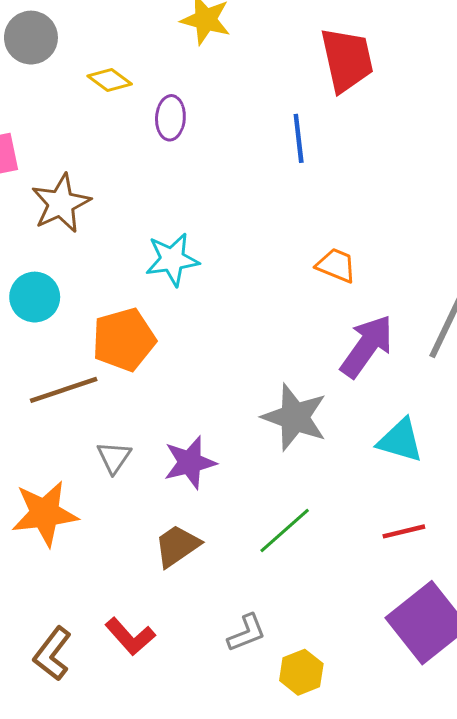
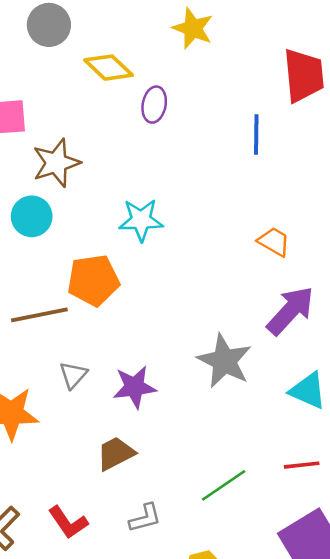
yellow diamond: (110, 80) -> (109, 68), size x1.4
cyan circle: (35, 297) -> (32, 216), moved
green line: (285, 530) -> (224, 485), moved
gray L-shape: (246, 633) -> (145, 518), moved

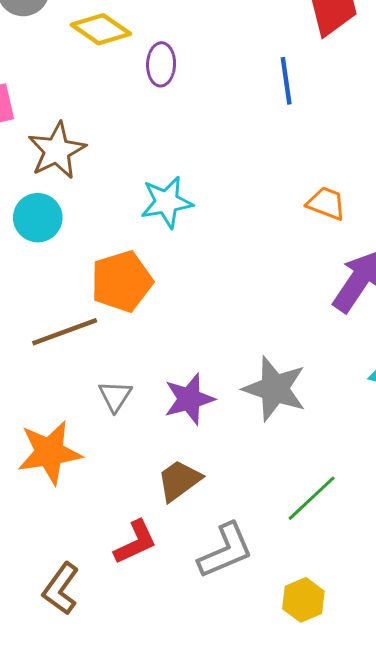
gray star: (224, 361) -> (275, 389), moved
gray L-shape: (145, 518) -> (226, 551), size x1.5
red L-shape: (68, 522) -> (135, 542), moved, turned -72

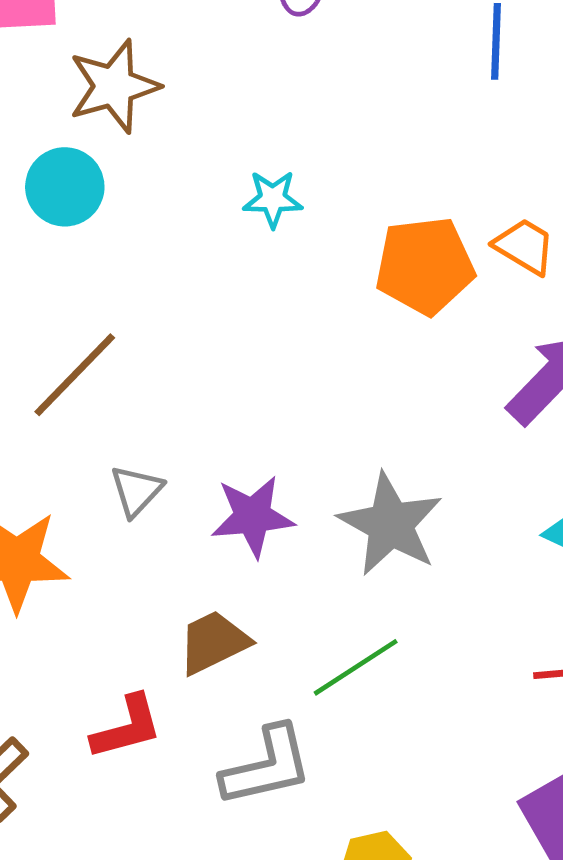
cyan star: (167, 202) -> (273, 199), size x0.7
orange pentagon: (122, 281) -> (425, 266), moved
brown line: (65, 332) -> (75, 375), turned -36
green line: (312, 498) -> (356, 667), moved

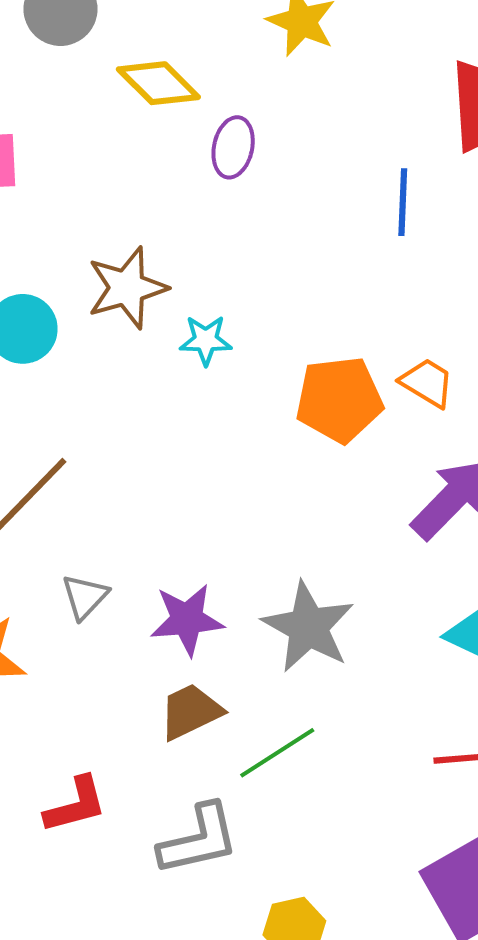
brown star: (114, 86) -> (127, 288), moved
brown trapezoid: (214, 642) -> (191, 712), moved

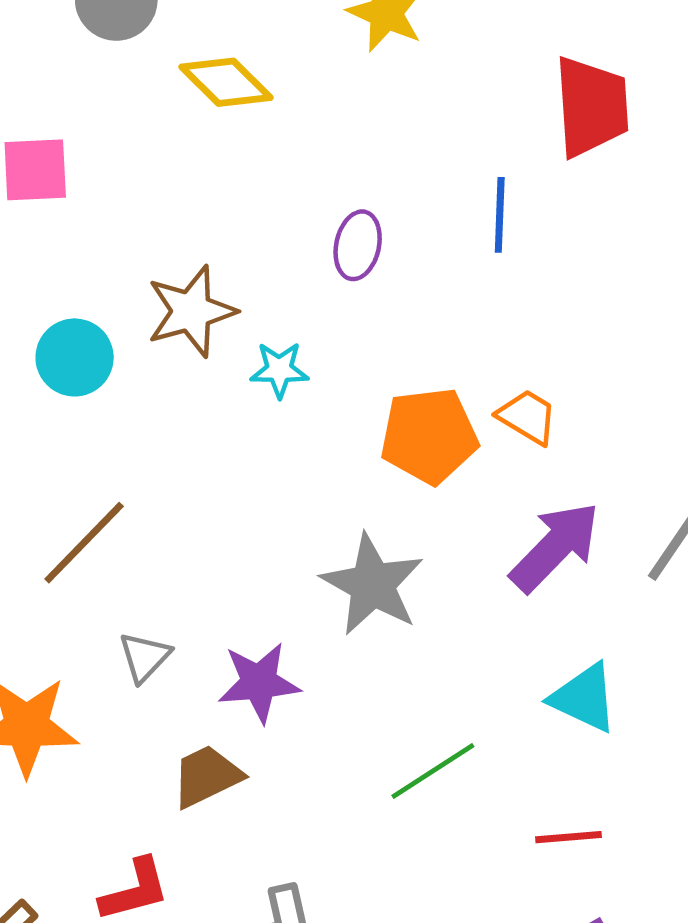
purple ellipse: (233, 147) -> (358, 245), moved
gray star: (308, 627) -> (372, 585), moved
brown trapezoid: (191, 712) -> (207, 776), moved
green line: (277, 753) -> (433, 771), moved

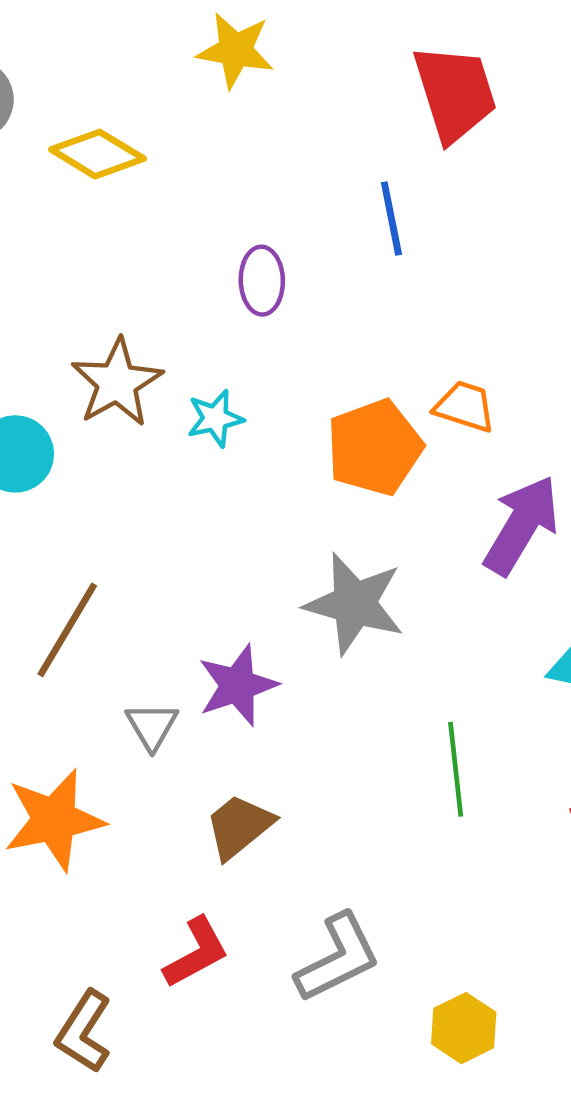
purple star: (259, 682) -> (238, 685), moved
green line: (433, 771) -> (456, 769), turned -50

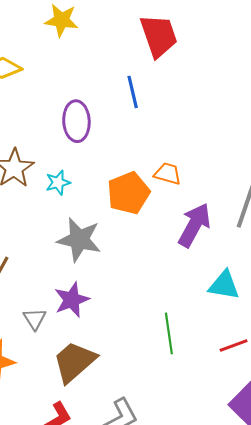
purple ellipse: (262, 281) -> (76, 121), size x1.4
gray star: (354, 604) -> (79, 240), moved
brown trapezoid: (239, 826) -> (74, 362), size x1.4

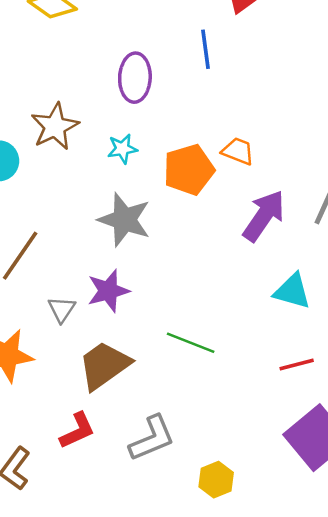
cyan star: (58, 183) -> (122, 149), moved
green line: (169, 333) -> (191, 343), moved, turned -66

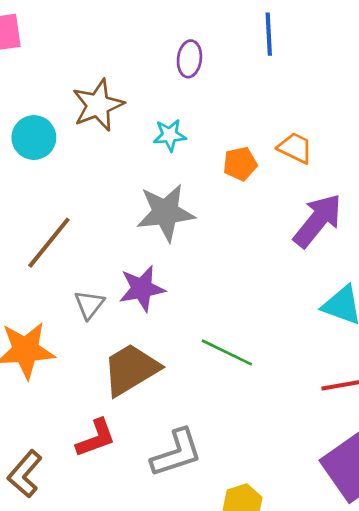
purple ellipse: (135, 78) -> (189, 59), size x0.7
orange pentagon: (189, 170) -> (240, 164), size x0.6
gray star: (124, 220) -> (166, 213), turned -30

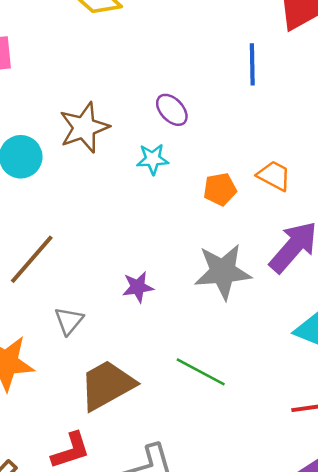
purple ellipse: (189, 59) -> (172, 110), moved, turned -52
gray star: (166, 213) -> (223, 272), moved
purple star: (142, 289) -> (138, 287), moved, size x0.7

